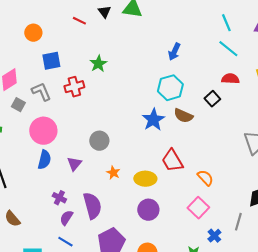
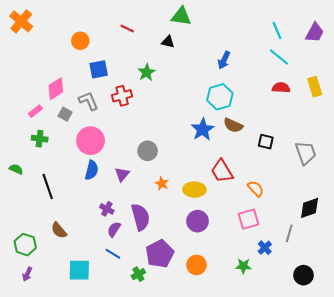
black triangle: (104, 12) -> (168, 42), moved, turned -40
black square: (212, 99) -> (266, 142), moved, turned -35
pink square: (198, 208) -> (248, 219), turned 30

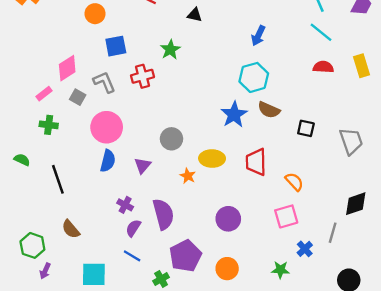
red trapezoid: (222, 171) -> (256, 162), turned 30
yellow ellipse: (194, 190) -> (212, 159), moved
purple arrow: (27, 274) -> (45, 271), moved

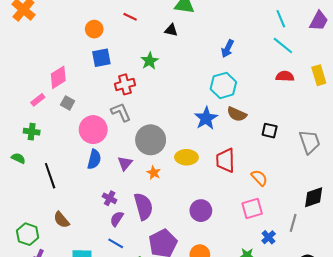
orange circle: (95, 14) -> (94, 29), moved
gray L-shape: (104, 82) -> (121, 112), moved
green cross: (49, 125) -> (32, 132), moved
gray circle: (171, 139) -> (151, 140), size x1.5
orange star: (188, 176) -> (154, 173), moved

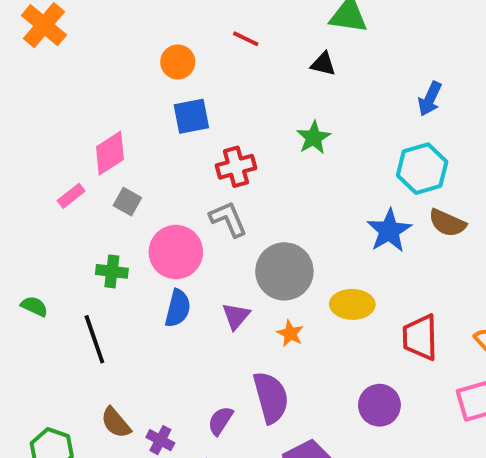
green star: (150, 61) -> (314, 138), moved
green cross: (32, 132) -> (112, 271), moved
red trapezoid: (225, 160) -> (420, 337), moved
purple cross: (110, 198) -> (160, 440), moved

